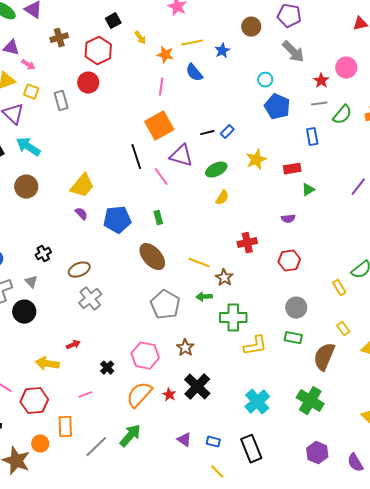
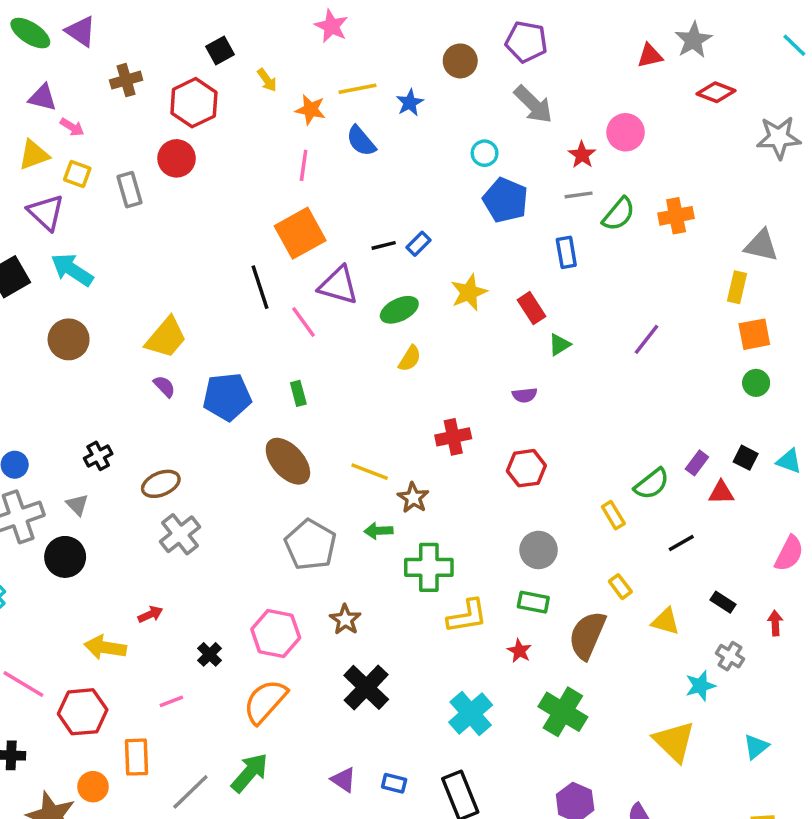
red rectangle: (292, 169) -> (532, 308), turned 66
red star: (169, 395) -> (519, 651), moved

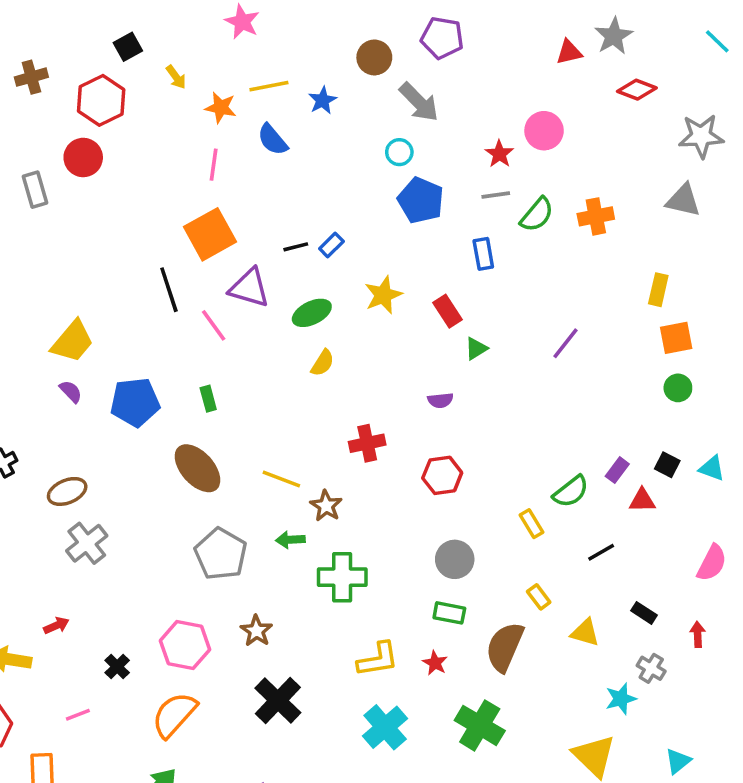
gray arrow: (533, 104) -> (419, 102), moved
gray triangle: (761, 245) -> (683, 200), moved
yellow L-shape: (467, 616) -> (378, 659), moved

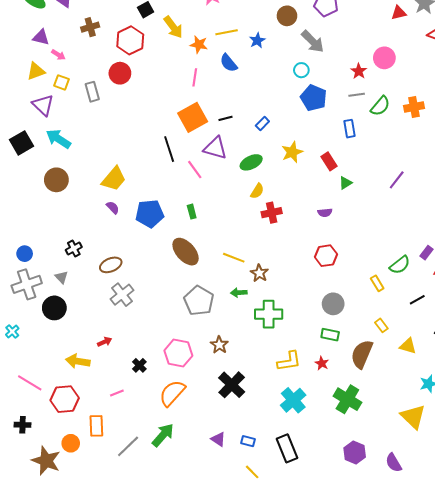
yellow arrow: (176, 77) -> (173, 27), size x1.6
black line: (296, 247) -> (225, 118), moved
red cross: (367, 443) -> (272, 213), moved

